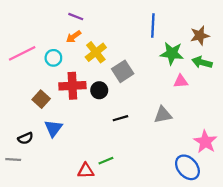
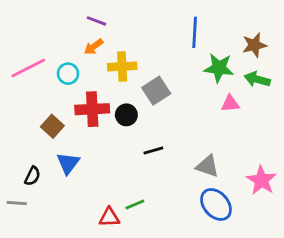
yellow cross: (96, 52) -> (122, 67), turned 35
gray triangle: (163, 115) -> (207, 166), moved, turned 30
black semicircle: (25, 138) -> (32, 176), turned -40
blue ellipse: (187, 167) -> (216, 205), moved

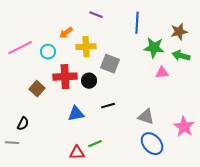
purple line: (96, 21) -> (96, 15), moved
gray square: (156, 91) -> (110, 64), turned -36
blue triangle: (68, 163) -> (76, 114), moved, turned 42

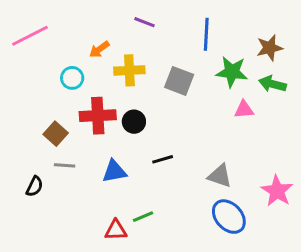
pink line: (20, 48) -> (30, 36), moved
gray square: (110, 64) -> (179, 81), moved
gray line: (12, 143) -> (65, 165), moved

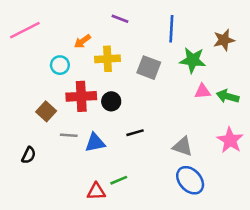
green arrow: (273, 84) -> (228, 96), moved
gray line: (65, 165) -> (69, 135), moved
pink star: (277, 191) -> (230, 140), moved

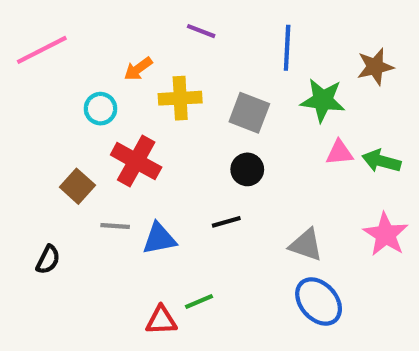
red cross: (81, 96) -> (136, 161), turned 32
black circle: (111, 101) -> (247, 169), moved

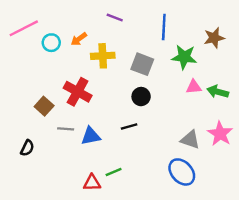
cyan circle: (100, 109) -> (51, 43), moved
gray triangle: (306, 245) -> (190, 140), moved

